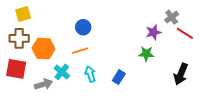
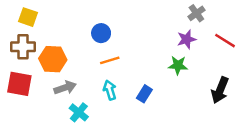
yellow square: (23, 14) -> (28, 17), turned 35
gray cross: (172, 17) -> (196, 13), moved
orange line: (80, 51) -> (110, 60), moved
cyan cross: (62, 72) -> (79, 112), moved
gray arrow: (44, 84) -> (65, 88), moved

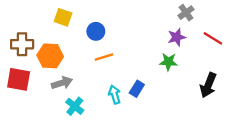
yellow square: (28, 17) -> (63, 17), moved
cyan arrow: (110, 90) -> (115, 95), moved

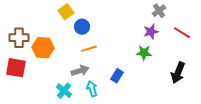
yellow square: (63, 17) -> (66, 12), moved, turned 35
gray arrow: (62, 83) -> (80, 71), moved
cyan arrow: (115, 95) -> (92, 89), moved

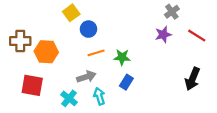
green star: (144, 53) -> (122, 57), moved
red square: (16, 68) -> (32, 85), moved

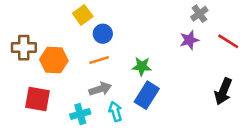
orange line: (96, 53) -> (99, 60), moved
blue rectangle: (126, 82) -> (147, 95), size x1.5
cyan cross: (69, 98) -> (80, 114), turned 35

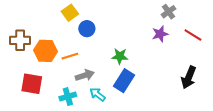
orange line: (99, 60) -> (70, 56), moved
cyan arrow: (115, 111) -> (97, 94), turned -35

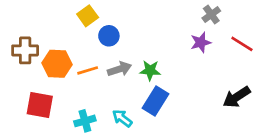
gray arrow: (85, 75) -> (120, 69), moved
black arrow: (189, 77) -> (237, 97), turned 35

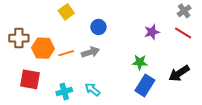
gray cross: (211, 15) -> (184, 11), moved
blue circle: (109, 36) -> (98, 27), moved
green star: (150, 70) -> (140, 62), moved
blue rectangle: (155, 101) -> (145, 85), moved

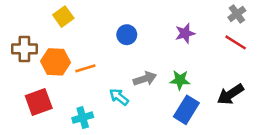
yellow square: (66, 12) -> (63, 17), moved
purple star: (152, 32) -> (185, 33), moved
gray arrow: (90, 52) -> (145, 79), moved
red square: (30, 79) -> (39, 102), turned -30
cyan arrow: (92, 89) -> (119, 97), moved

